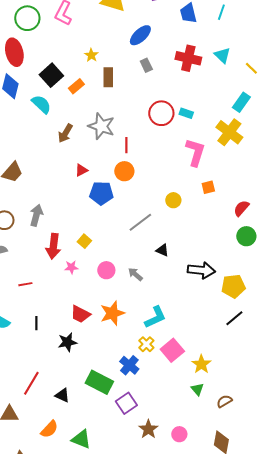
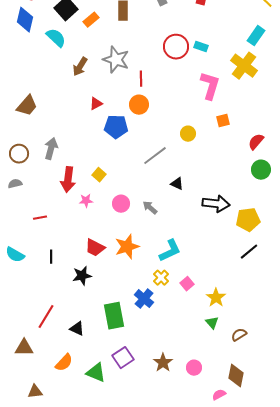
pink square: (172, 350) -> (187, 284), size x0.6
green rectangle: (99, 382) -> (114, 316), turned 52
purple square: (126, 403) -> (123, 358), moved

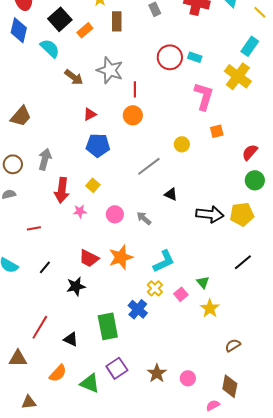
brown arrow: (80, 67) -> (74, 77), turned -84
blue pentagon: (116, 127) -> (98, 145), moved
yellow pentagon: (248, 220) -> (242, 214), moved
black line: (51, 257) -> (45, 267), turned 40
green triangle: (212, 323) -> (203, 282), moved

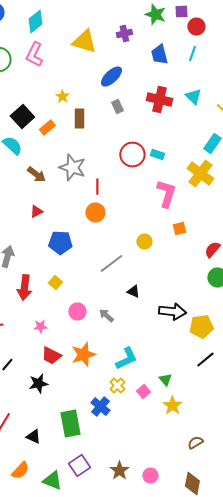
red triangle: (90, 114) -> (36, 212), moved
pink star: (80, 211) -> (40, 327), moved
yellow pentagon: (242, 214) -> (201, 327), moved

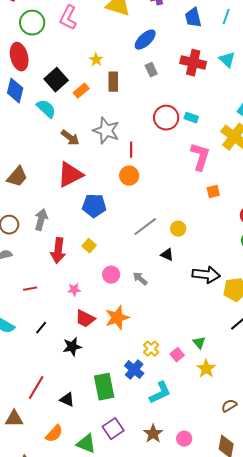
red triangle: (36, 212) -> (70, 175), size x2.0
yellow circle: (144, 242) -> (178, 229), moved
cyan L-shape: (126, 359) -> (160, 393), moved

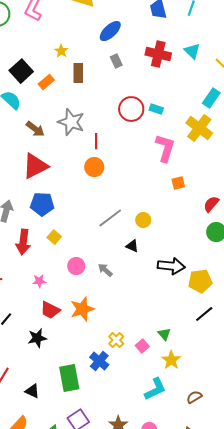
blue pentagon: (94, 206) -> (42, 204), moved
cyan L-shape: (160, 393) -> (155, 389), moved

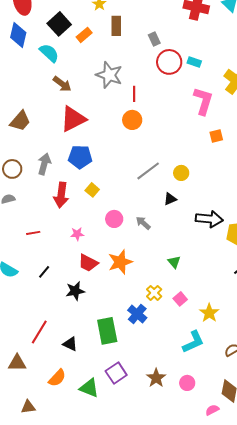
gray rectangle: (116, 61) -> (154, 39), moved
brown arrow: (35, 129) -> (62, 84), moved
black triangle: (132, 246) -> (170, 199), turned -48
green triangle: (164, 334) -> (174, 262), moved

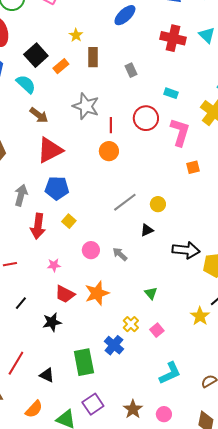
red circle: (169, 62) -> (146, 118), moved
yellow star: (209, 313) -> (200, 316), moved

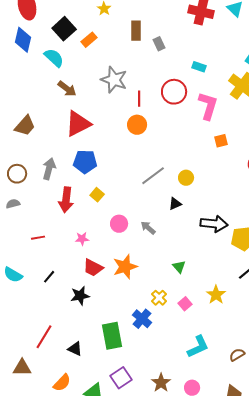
brown rectangle: (93, 57) -> (136, 31), moved
yellow star: (200, 316) -> (216, 295), moved

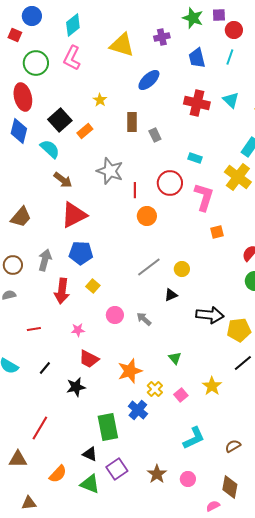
orange circle: (137, 125) -> (147, 216), moved
orange star: (125, 267) -> (130, 371), moved
black triangle: (75, 349) -> (90, 454), moved

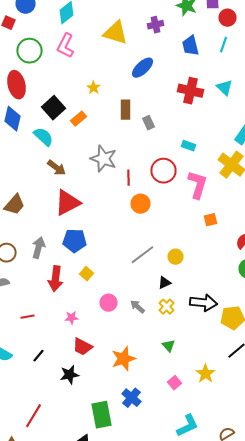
yellow cross: (155, 389) -> (166, 307), moved

